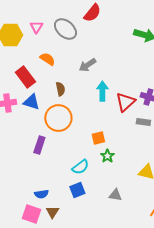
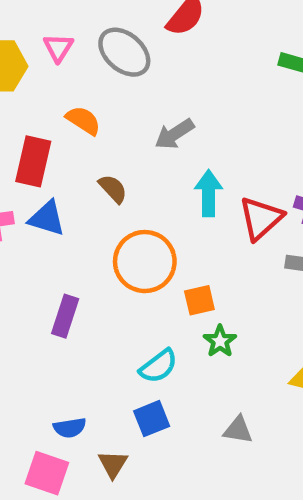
red rectangle: (25, 77) -> (33, 161), turned 50
brown semicircle: (60, 89) -> (113, 189), turned -32
orange circle: (58, 118) -> (145, 262), moved
brown triangle: (52, 212) -> (113, 464), moved

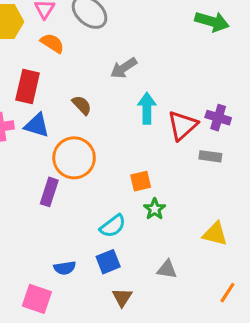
orange semicircle: (83, 120) -> (52, 43), moved
orange circle: (145, 262) -> (74, 158), moved
blue semicircle: (70, 428) -> (65, 268), moved
brown triangle: (113, 464) -> (122, 297), moved

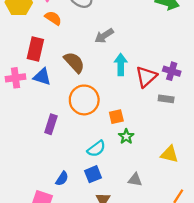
brown semicircle: (82, 105) -> (74, 62), size x1.5
orange circle: (74, 158) -> (84, 100), moved
blue semicircle: (65, 268) -> (62, 179), turned -48

